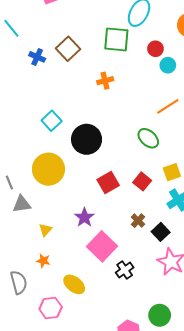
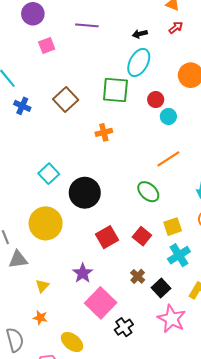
blue cross: (37, 57) -> (22, 106), moved

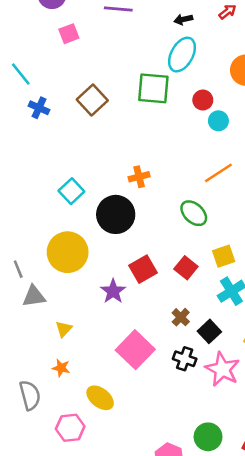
orange cross: (104, 132) -> (139, 177), moved
purple star: (83, 273) -> (113, 291), moved
black cross: (124, 327) -> (185, 359), moved, turned -36

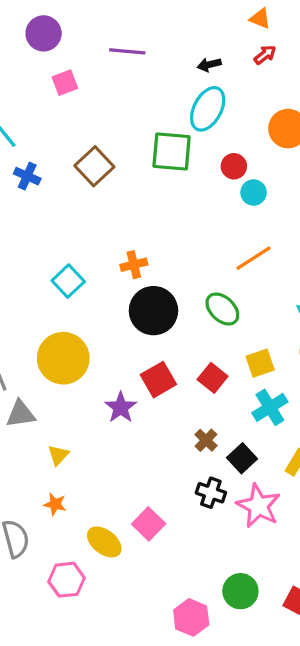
orange cross: (139, 177) -> (134, 265), moved
black circle: (116, 214) -> (153, 311), moved
pink square: (135, 350) -> (149, 524), moved, size x0.7

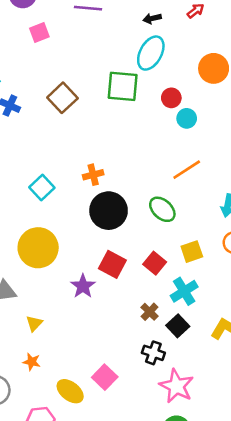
red square: (158, 380) -> (112, 264), turned -32
cyan cross: (270, 407) -> (184, 291), moved
pink star: (258, 506) -> (176, 386), moved

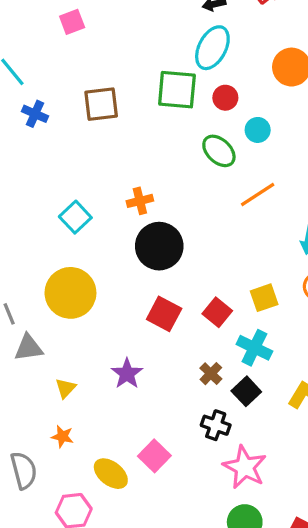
brown square: (62, 98) -> (101, 104), turned 36
red circle: (171, 98) -> (225, 98), moved
green ellipse: (162, 209) -> (219, 151), moved
purple star: (83, 286) -> (127, 374), moved
cyan cross: (184, 291) -> (254, 348), turned -32

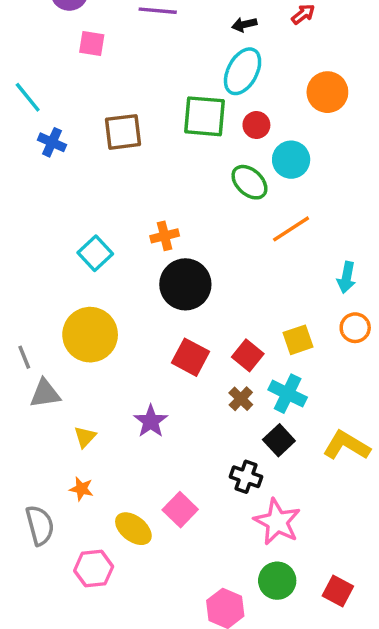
pink square: (72, 22) -> (92, 44), turned 30
cyan circle: (258, 130) -> (291, 160), size x1.4
brown cross: (211, 374) -> (241, 399), moved

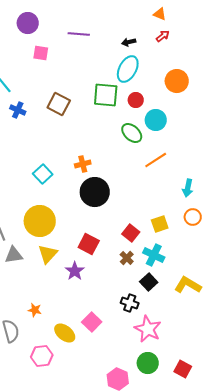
brown square: (123, 132) -> (59, 104), turned 35
red square: (191, 357) -> (89, 244), moved
yellow triangle: (85, 437) -> (48, 254), moved, size x1.5

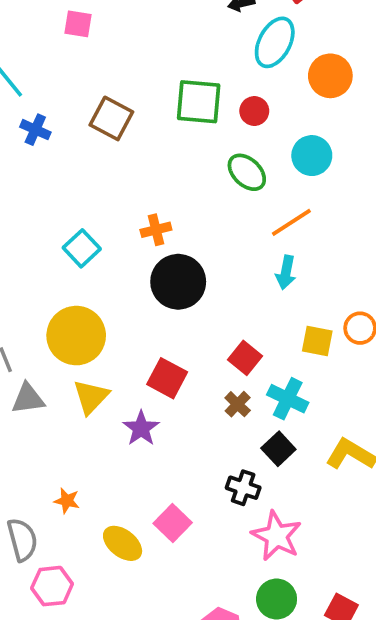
cyan ellipse: (128, 69) -> (275, 42), moved
cyan circle: (156, 120) -> (312, 156), moved
cyan arrow: (188, 188) -> (286, 272), moved
yellow square: (160, 224) -> (317, 341), moved, turned 30
pink hexagon: (42, 356) -> (52, 586), moved

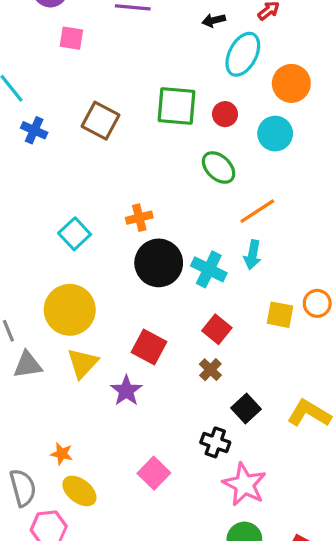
cyan circle: (312, 156) -> (275, 134), moved
cyan cross: (288, 399) -> (209, 269), moved
yellow ellipse: (123, 543) -> (79, 491), moved

